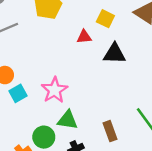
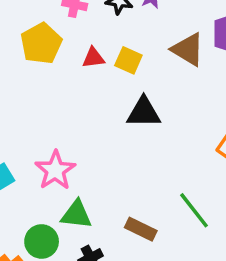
red triangle: (84, 37) -> (93, 58), moved
brown rectangle: (110, 131) -> (141, 229), turned -42

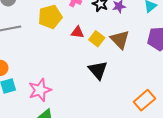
brown triangle: (188, 49) -> (120, 40), moved
black triangle: (144, 112) -> (98, 70), turned 35

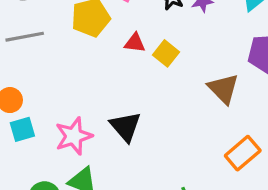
brown triangle: (120, 40) -> (223, 89), moved
black triangle: (98, 70) -> (126, 126), moved

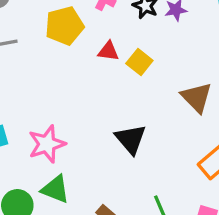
black triangle: (126, 126) -> (131, 139), moved

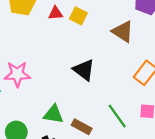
pink star: (47, 144) -> (17, 74), moved, turned 30
green triangle: (55, 189) -> (53, 114), moved

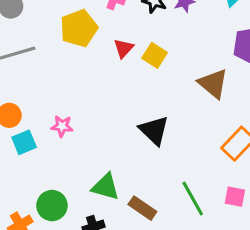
red triangle: (55, 13) -> (123, 48), turned -49
pink star: (17, 74) -> (62, 126), size x0.6

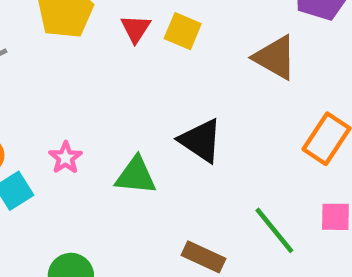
pink star: (62, 126) -> (66, 158), turned -30
green triangle: (106, 187) -> (136, 176), moved

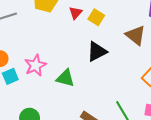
black triangle: (201, 141) -> (97, 52), moved, turned 50
pink star: (66, 158) -> (35, 65), size x1.5

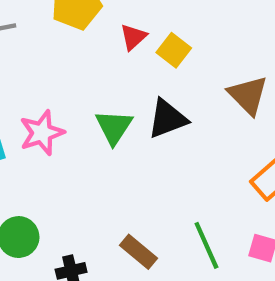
green triangle: (65, 78) -> (114, 127), moved, turned 42

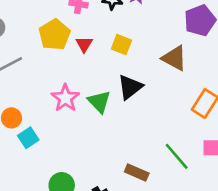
red triangle: (133, 37) -> (84, 44), moved
pink star: (42, 133) -> (65, 98), moved

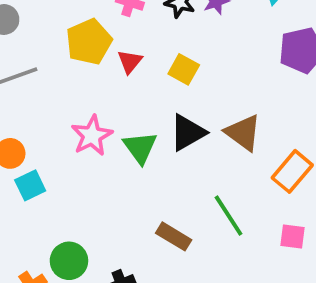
brown triangle: (174, 58) -> (243, 133), moved
green line: (177, 156) -> (229, 216), moved
brown rectangle: (137, 172) -> (174, 236), moved

